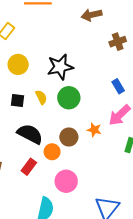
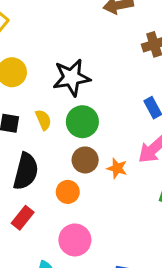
black semicircle: (30, 134) -> (26, 171), turned 75
brown circle: (69, 137) -> (85, 160), moved
orange circle: (52, 152) -> (68, 192), moved

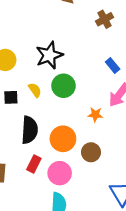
brown circle: (85, 160) -> (91, 152), moved
orange circle: (68, 192) -> (63, 139), size x1.5
pink circle: (75, 240) -> (60, 173), moved

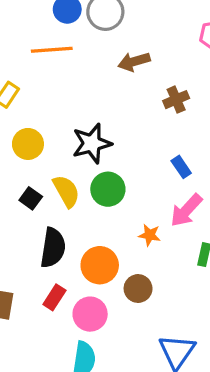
yellow semicircle: (35, 90) -> (66, 191), size x1.5
black square: (11, 97) -> (31, 198), turned 32

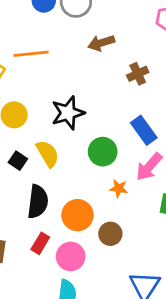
orange line: (52, 50) -> (31, 54), moved
blue rectangle: (181, 167) -> (144, 130), size x1.5
green circle: (108, 189) -> (103, 152), moved

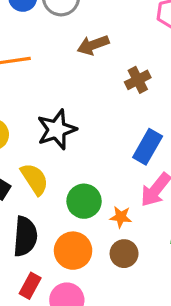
blue rectangle: (144, 130) -> (148, 147), turned 68
green circle: (103, 152) -> (84, 201), moved
brown circle: (110, 234) -> (124, 254), moved

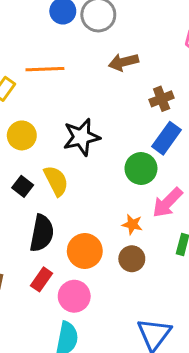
blue rectangle: (148, 147) -> (166, 138), moved
green circle: (84, 201) -> (141, 169), moved

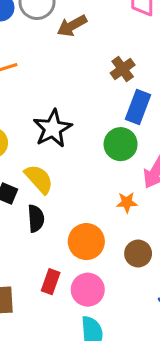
brown arrow: (123, 62) -> (72, 26), moved
black semicircle: (42, 233) -> (36, 218), moved, size x0.7
brown circle: (132, 259) -> (138, 254), moved

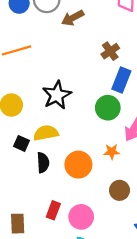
yellow semicircle: (39, 179) -> (46, 133), turned -60
orange circle: (86, 242) -> (78, 165), moved

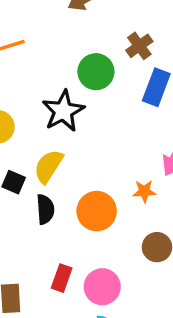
green circle: (108, 108) -> (96, 72), moved
yellow semicircle: (46, 133) -> (48, 166), turned -45

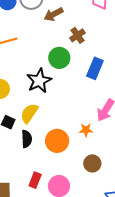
brown cross: (139, 46) -> (77, 35), moved

